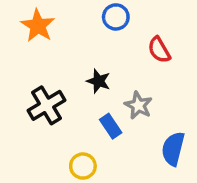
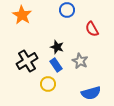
blue rectangle: (111, 126) -> (56, 65), moved
blue semicircle: (173, 149) -> (91, 93), moved, turned -120
yellow circle: (83, 166) -> (48, 84), moved

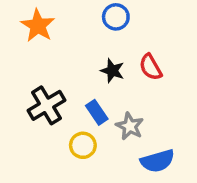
red semicircle: (92, 29) -> (151, 67), moved
black star: (57, 47) -> (112, 71), moved
gray star: (80, 61) -> (130, 126), moved

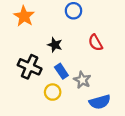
black star: (112, 71) -> (55, 45), moved
black cross: (46, 105) -> (30, 67), turned -35

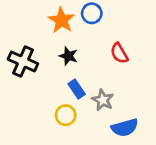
orange star: (24, 16) -> (61, 20), moved
black cross: (30, 67) -> (23, 61), moved

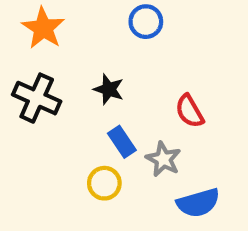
orange star: (61, 20) -> (43, 28), moved
red semicircle: (119, 53) -> (190, 111), moved

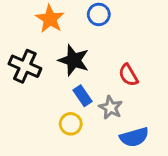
orange star: (43, 28) -> (50, 19), moved
black star: (109, 89) -> (74, 60), size x1.5

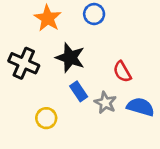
yellow circle: (71, 124) -> (46, 118), moved
blue semicircle: (134, 137) -> (140, 107), moved, turned -148

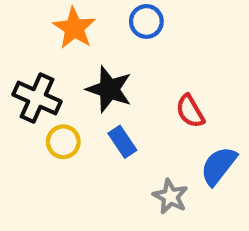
gray star: (105, 103) -> (170, 196), moved
blue semicircle: (140, 107) -> (219, 166), turned -68
yellow circle: (46, 118) -> (63, 142), moved

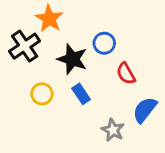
blue circle: (146, 21) -> (104, 43), moved
black cross: (37, 98) -> (25, 46), moved, turned 32

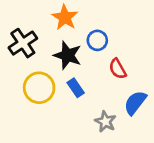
orange star: (49, 19) -> (65, 17), moved
yellow circle: (42, 94) -> (39, 88), size x1.5

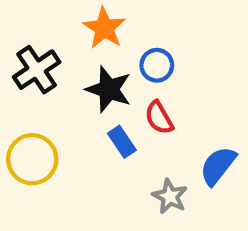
red semicircle: (118, 69) -> (159, 118), moved
yellow circle: (39, 88) -> (32, 159), moved

